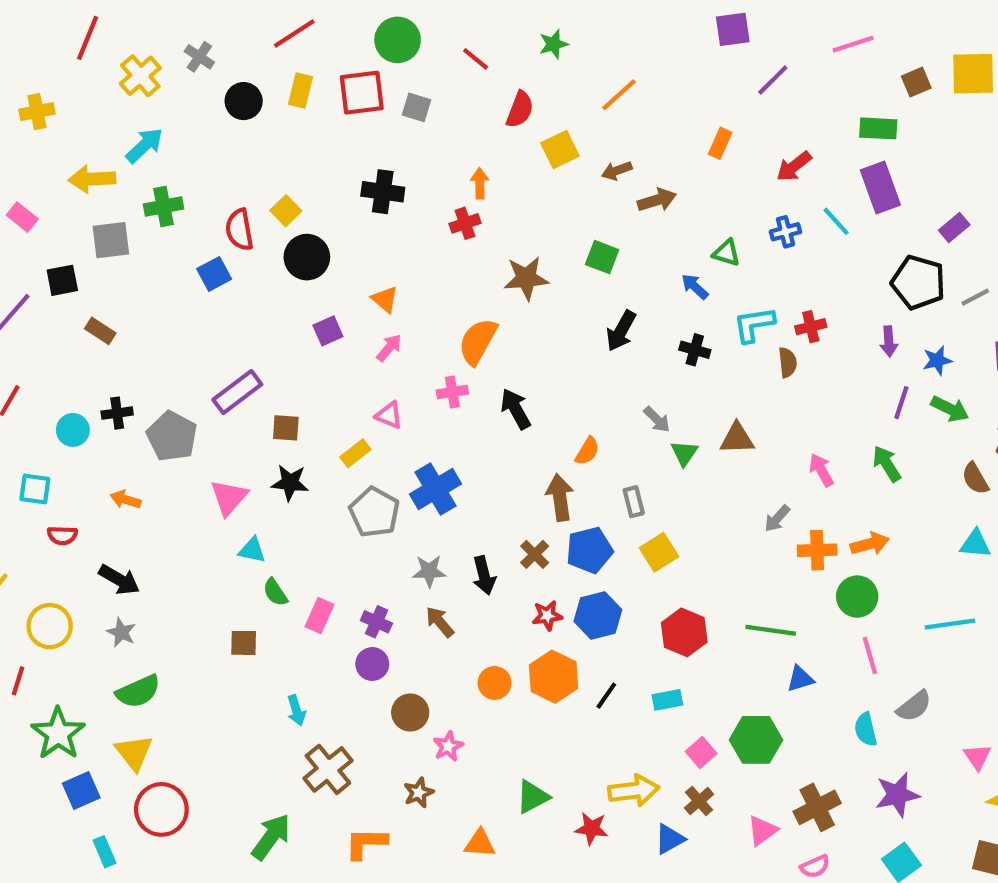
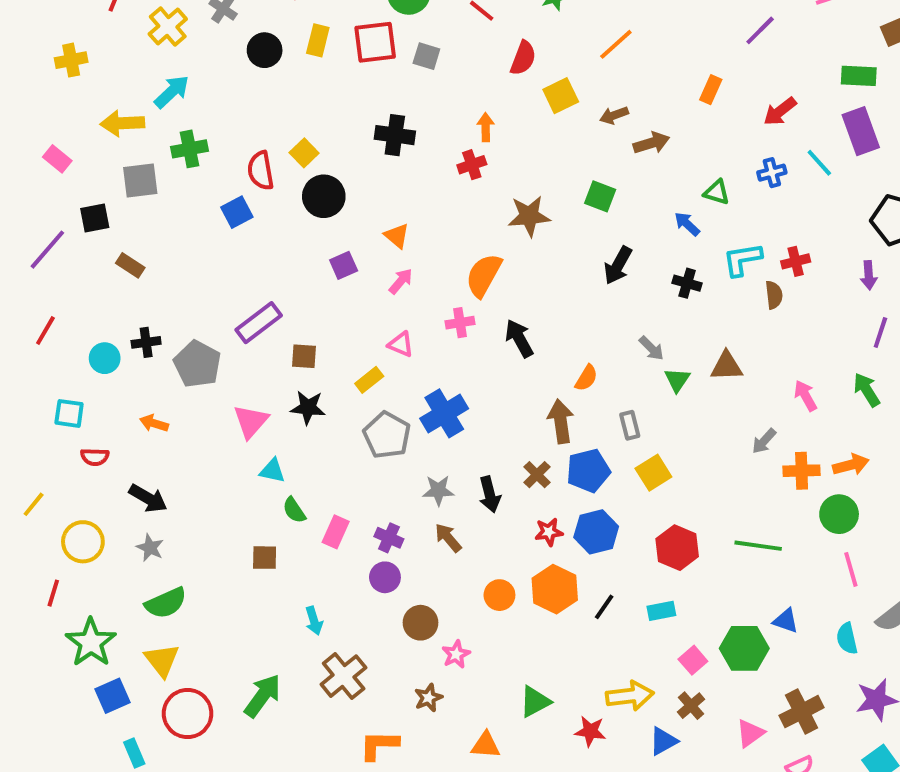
blue triangle: (800, 679) -> (786, 621), moved, turned 36
green arrow: (271, 837) -> (263, 696), moved

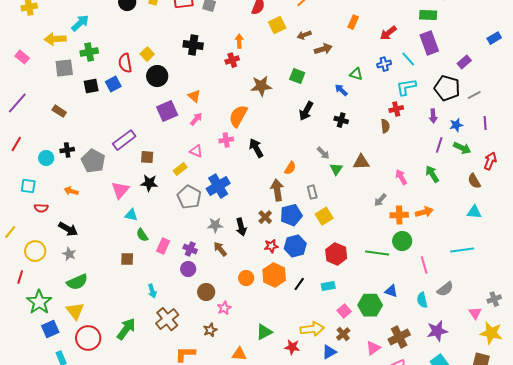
black square: (95, 218) -> (91, 86), moved
cyan L-shape: (742, 259) -> (406, 87), moved
purple square: (344, 265) -> (167, 111), size x1.5
green circle: (839, 514) -> (402, 241), moved

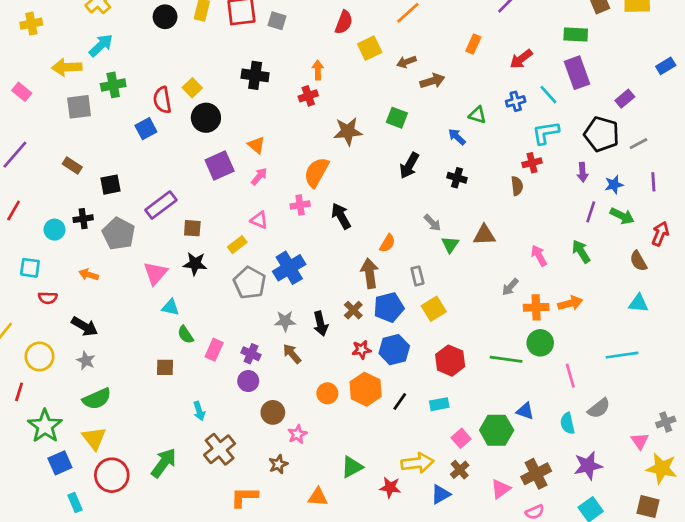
black square: (91, 86) -> (110, 185), moved

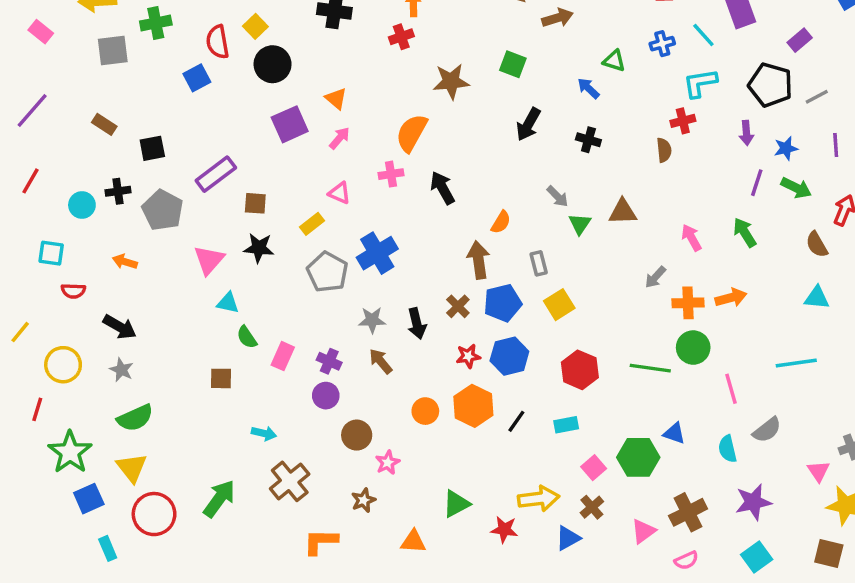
cyan arrow: (199, 411) -> (264, 433), turned -60

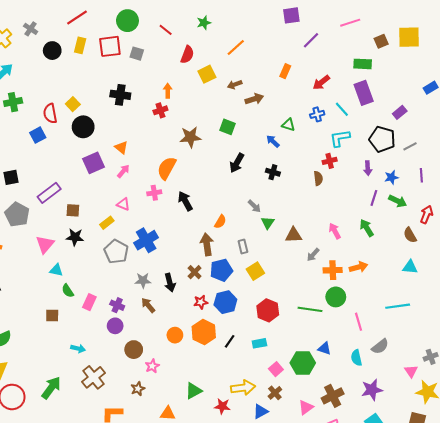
brown triangle: (623, 212) -> (293, 235), moved

